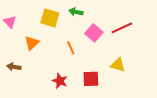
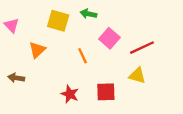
red line: (122, 28) -> (142, 48), moved

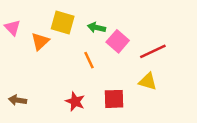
green arrow: (88, 14) -> (96, 28), moved
orange triangle: (37, 50) -> (40, 41), moved
brown arrow: (16, 78) -> (18, 100), moved

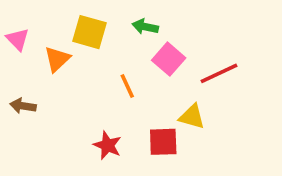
green arrow: (96, 28) -> (145, 27), moved
yellow triangle: (148, 81) -> (192, 117), moved
brown arrow: (18, 100) -> (23, 106), moved

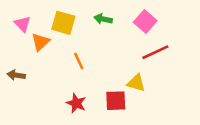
pink triangle: (18, 39) -> (23, 24), moved
pink square: (169, 59) -> (145, 22), moved
orange line: (127, 86) -> (79, 61), moved

